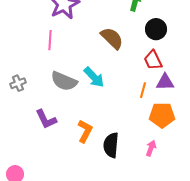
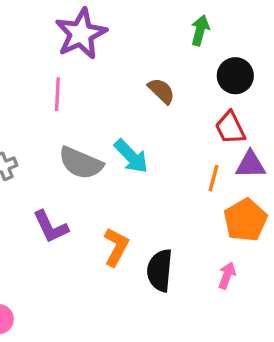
brown semicircle: (112, 38) -> (161, 91), size x0.7
orange pentagon: (162, 115) -> (245, 220), turned -30

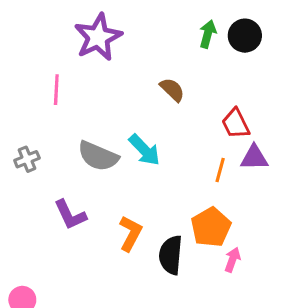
black circle: (235, 76) -> (245, 36), moved
pink line: (57, 94) -> (56, 90), moved
orange pentagon: (245, 220) -> (211, 227), moved

